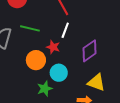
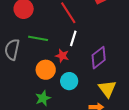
yellow triangle: (96, 82) -> (107, 89), turned 36
green star: (45, 89) -> (43, 98), moved

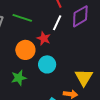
purple diamond: (99, 58) -> (80, 16), moved

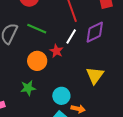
cyan circle: (47, 64) -> (61, 96), moved
yellow triangle: (84, 77) -> (95, 75), moved

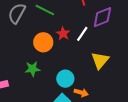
white line: (71, 37) -> (82, 34), moved

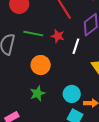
red star: (63, 34) -> (58, 36), moved

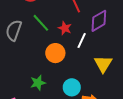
green line: (33, 34) -> (41, 23), turned 30
orange circle: (41, 65) -> (55, 53), moved

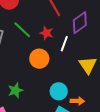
green star: (38, 83) -> (15, 90), moved

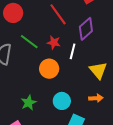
cyan circle: (59, 91) -> (62, 101), moved
orange arrow: (77, 101) -> (96, 98), moved

